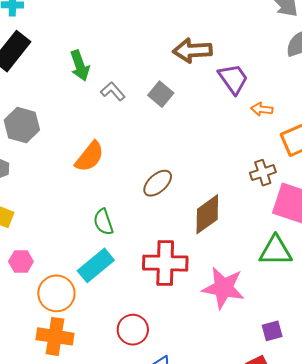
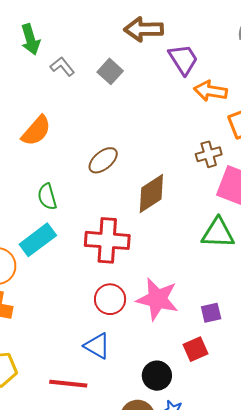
orange arrow: (262, 109) -> (211, 91), size x1.5
pink star: (223, 288) -> (157, 299), moved
red circle: (133, 330) -> (110, 299), moved

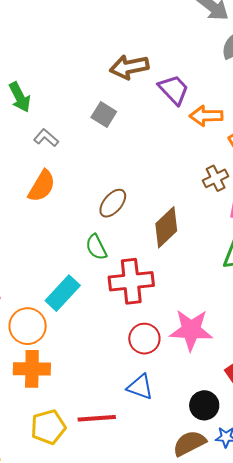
gray L-shape: (62, 67) -> (46, 138), moved
green semicircle: (47, 197) -> (96, 247), moved
red line: (68, 384) -> (97, 418), moved

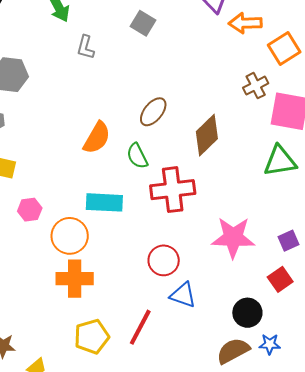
gray L-shape: (46, 138) -> (86, 47), turned -115
orange semicircle: (42, 186) -> (97, 138), moved
cyan rectangle: (63, 293) -> (104, 202), turned 51
red circle: (144, 339) -> (164, 260), moved
red line: (97, 418) -> (140, 327), turned -57

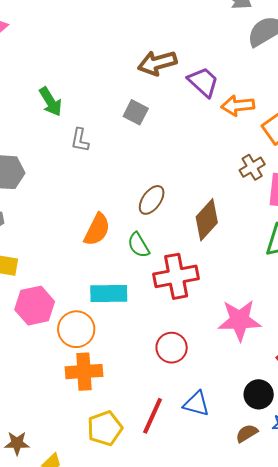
pink hexagon: (30, 210) -> (35, 306), size x1.6
blue triangle: (183, 295) -> (196, 404), moved
brown semicircle: (233, 351) -> (247, 433), size x0.7

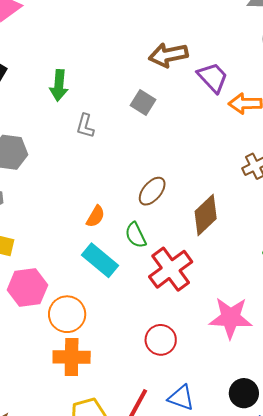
green arrow: (51, 102) -> (59, 85), turned 32
orange semicircle: (97, 230) -> (95, 216), size x0.7
red cross: (176, 276) -> (171, 269), turned -30
cyan rectangle: (109, 294) -> (100, 260), moved, turned 36

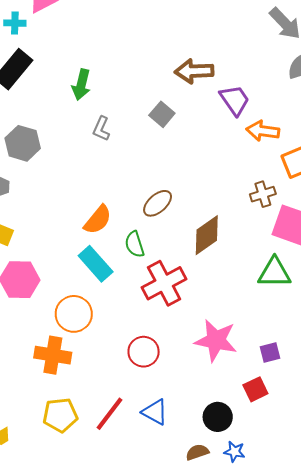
orange semicircle: (95, 216) -> (98, 220), size x1.4
orange circle: (67, 314) -> (74, 314), moved

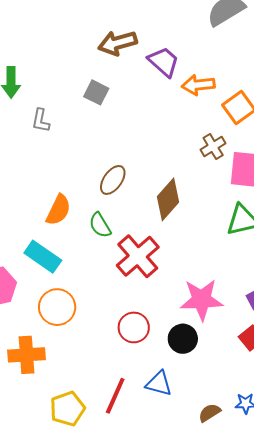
cyan rectangle: (96, 264) -> (43, 257), moved
orange cross: (53, 355) -> (27, 355), moved
black circle: (218, 417) -> (183, 339), moved

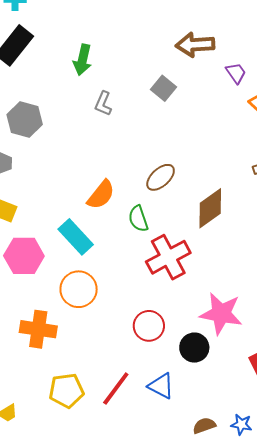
purple trapezoid: (164, 62) -> (236, 73), size x0.7

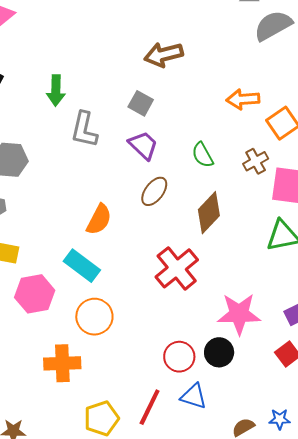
purple trapezoid: (236, 73) -> (143, 145), moved, size x1.4
gray L-shape: (103, 104) -> (84, 130), size x1.5
green semicircle: (138, 219) -> (203, 155), moved
red circle: (149, 326) -> (179, 357), moved

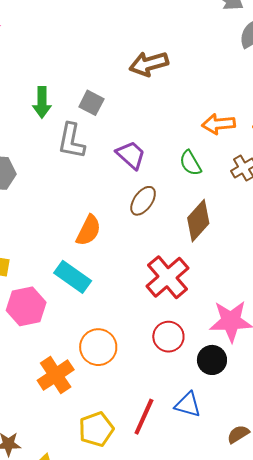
orange arrow: (243, 99) -> (218, 124), moved
gray square: (141, 103) -> (91, 103), moved
orange circle: (94, 317) -> (98, 347), moved
red circle: (179, 357) -> (168, 337), moved
orange cross: (62, 363) -> (56, 375), turned -30

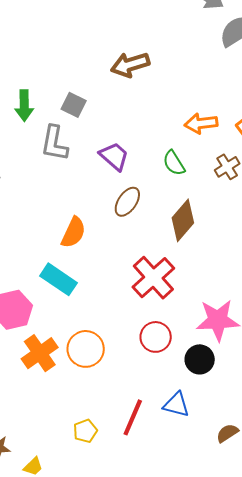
orange cross: (56, 375) -> (40, 353), moved
yellow pentagon: (96, 429) -> (85, 431), size x0.7

